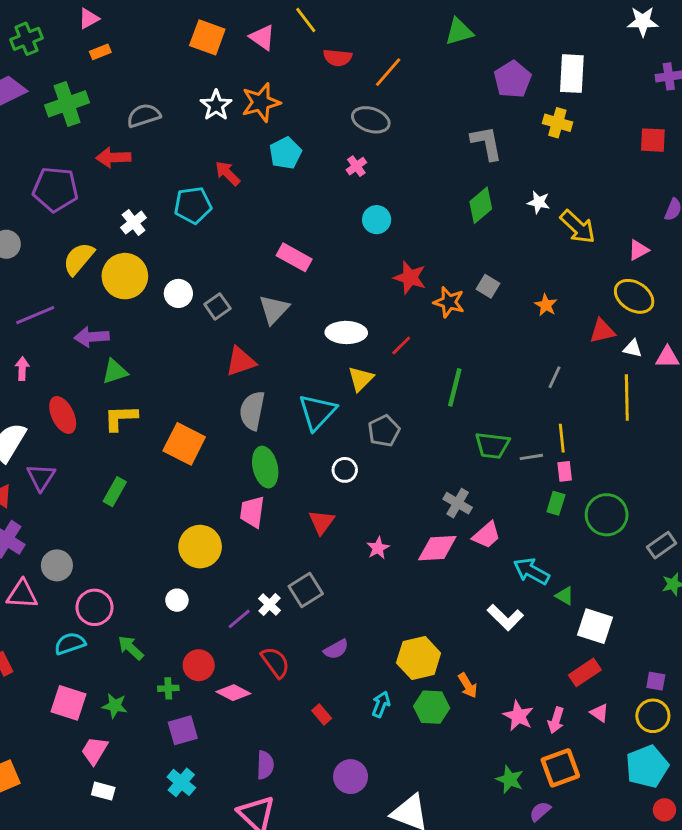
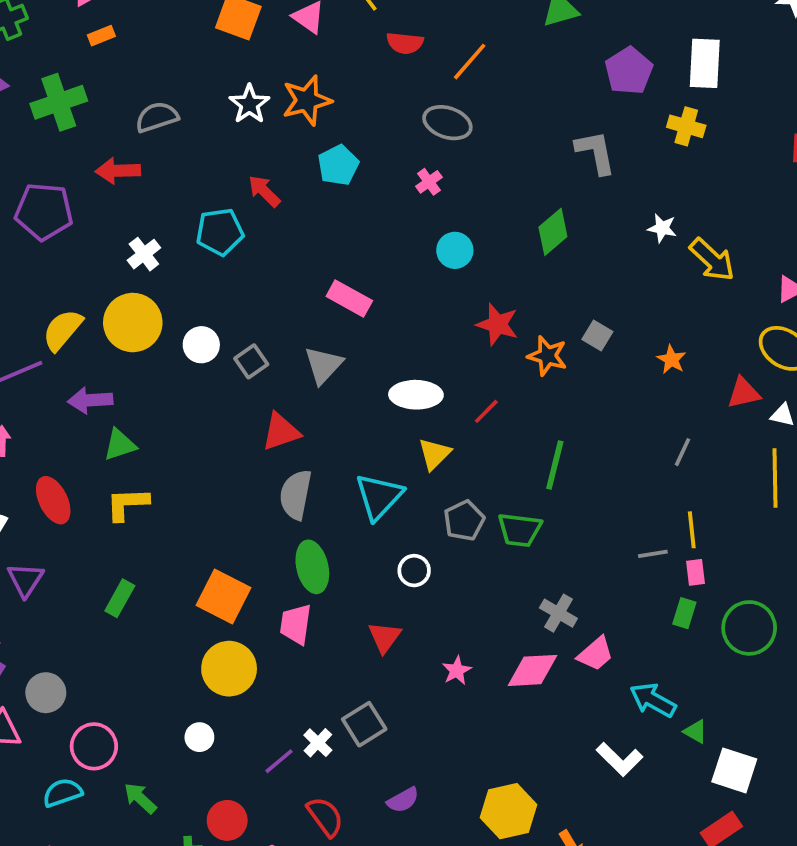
green diamond: (481, 205) -> (553, 232), moved
yellow semicircle: (79, 259) -> (62, 330), moved
orange square: (184, 444) -> (223, 596), moved
green trapezoid: (492, 445) -> (520, 530), moved

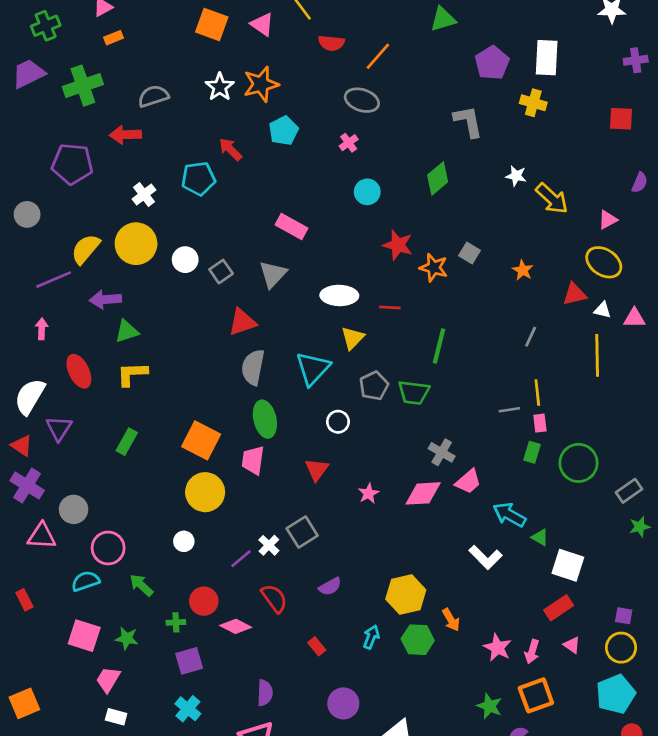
red line: (486, 411) -> (390, 307), turned 48

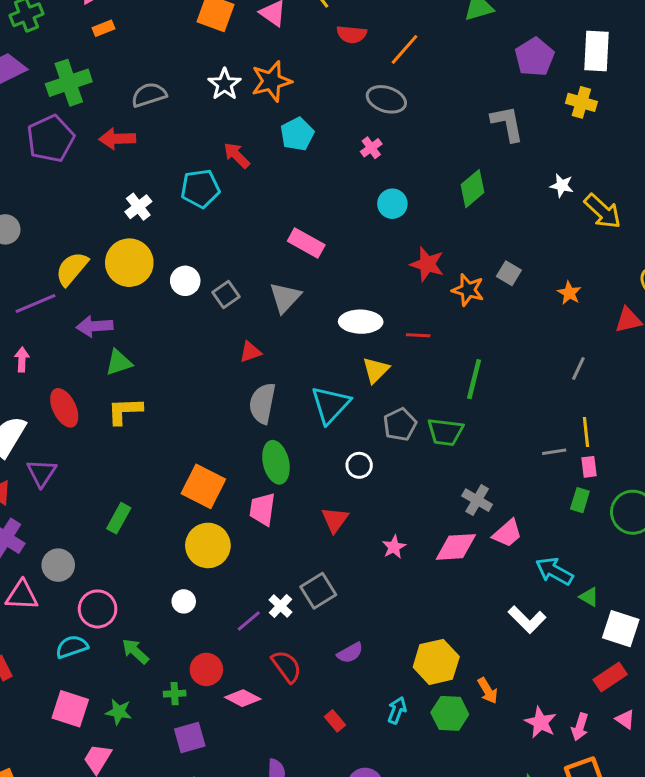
purple pentagon: (72, 164) -> (51, 139), moved, turned -30
red triangle: (242, 322) -> (250, 352), size x0.7
green rectangle: (127, 442) -> (119, 518), moved

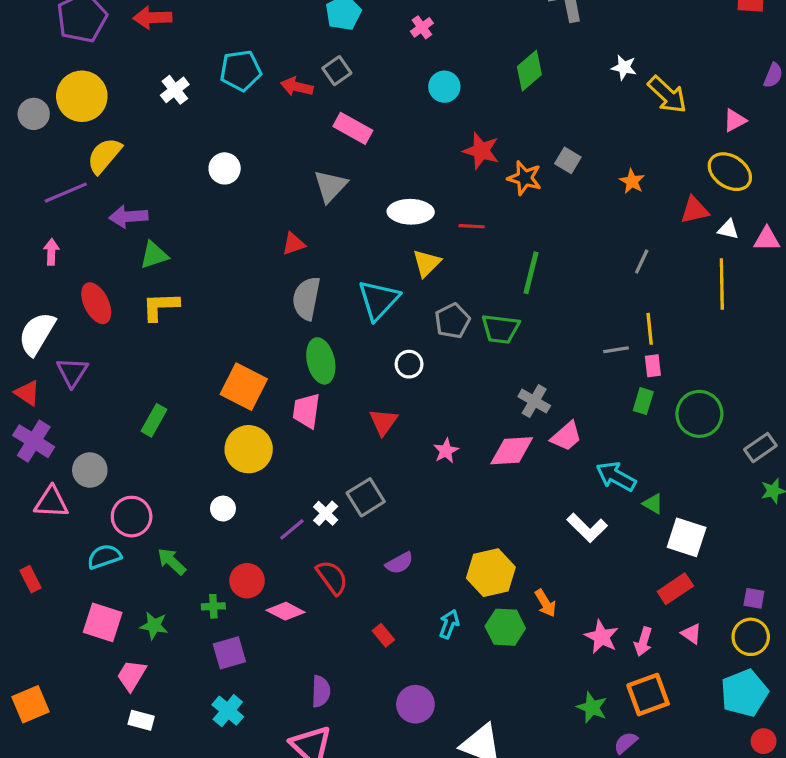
red arrow: (237, 155) -> (297, 87), moved, turned -32
yellow circle: (129, 263) -> (82, 96), moved
gray square: (226, 294) -> (337, 71), moved

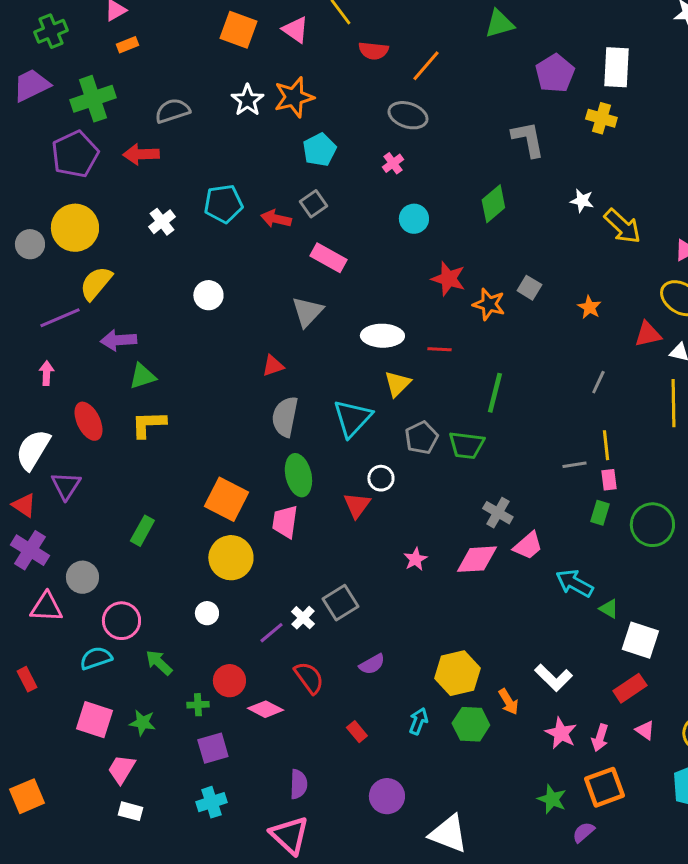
red triangle: (383, 422) -> (357, 505), moved
white L-shape: (587, 528) -> (553, 678), moved
cyan cross: (228, 711) -> (211, 802), turned 32

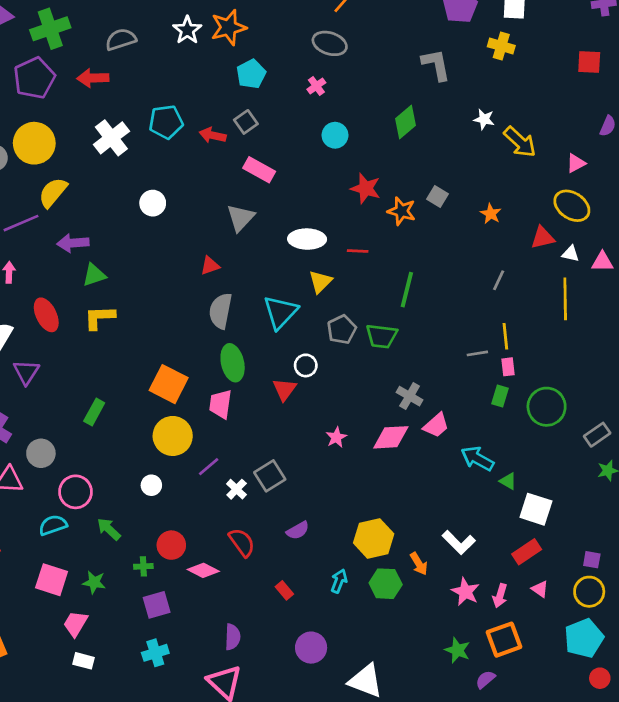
white cross: (162, 222) -> (111, 138), size x1.5
purple line: (271, 633) -> (209, 467), moved

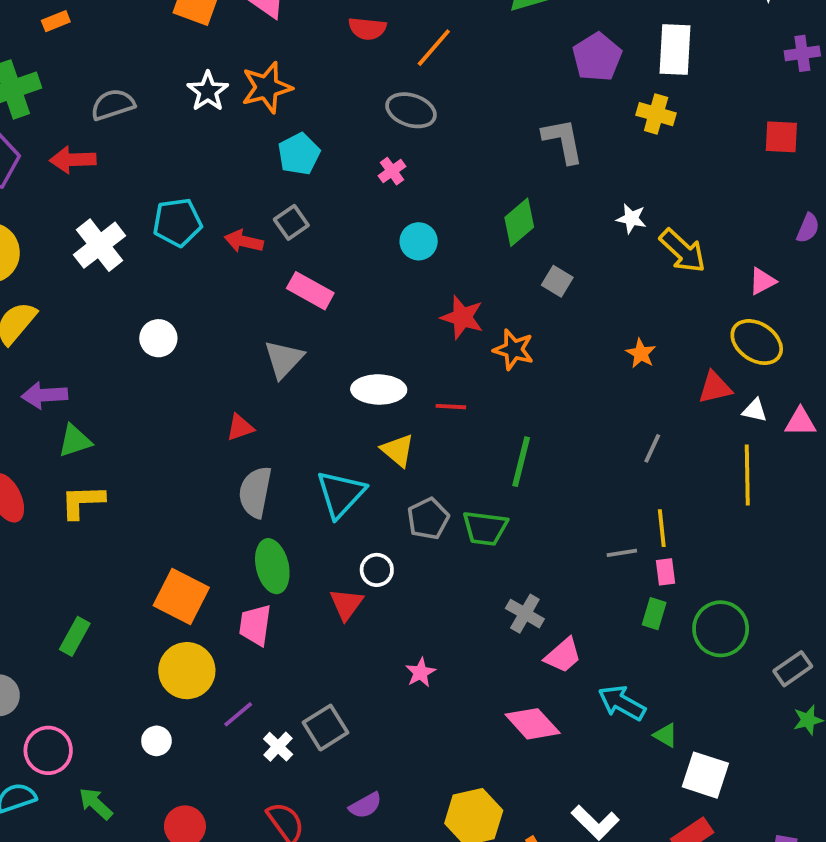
gray square: (437, 196) -> (557, 281), moved
yellow triangle: (320, 282) -> (398, 450), turned -35
pink diamond: (391, 437) -> (533, 724), moved, turned 51

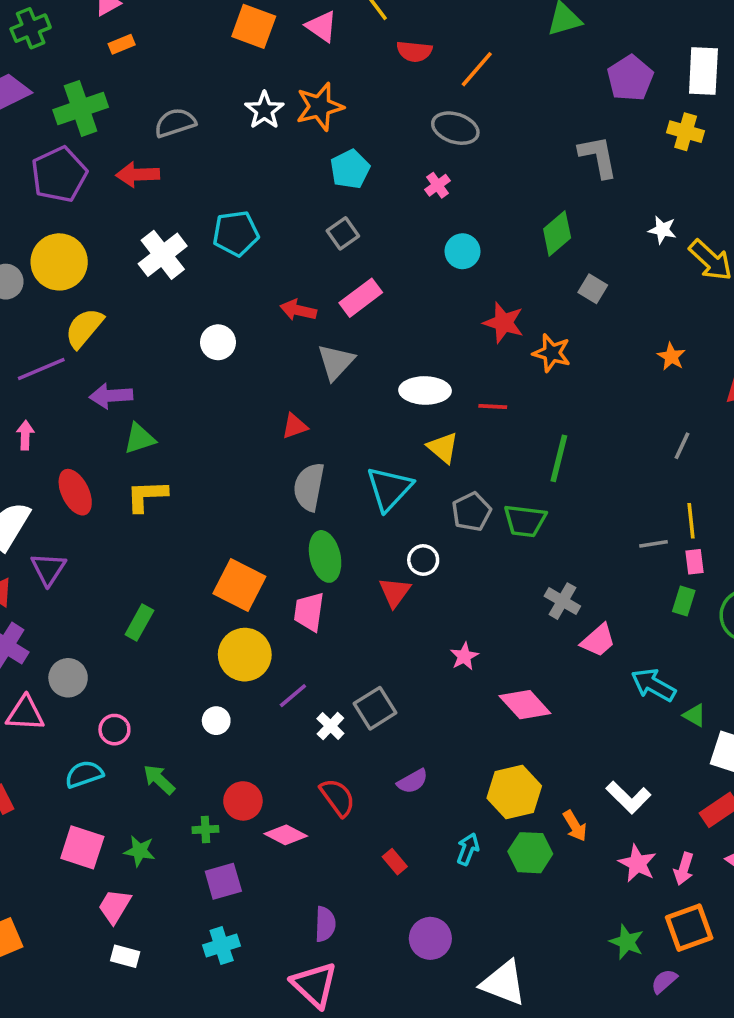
red arrow: (244, 241) -> (298, 310), moved
pink rectangle: (310, 291) -> (361, 298), turned -66
pink diamond: (533, 724) -> (525, 705), moved
pink circle: (48, 750) -> (114, 730), size x0.7

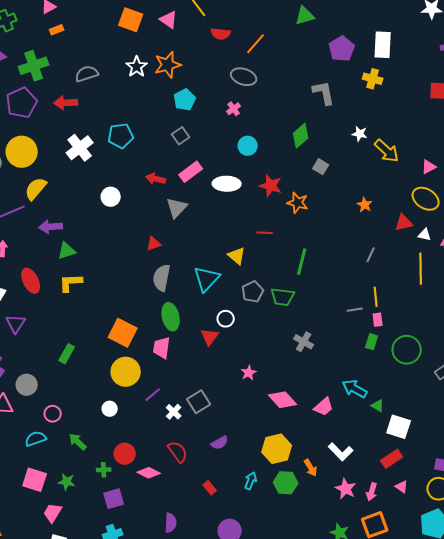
white ellipse: (425, 390) -> (227, 184), moved
pink trapezoid: (598, 640) -> (324, 407), moved

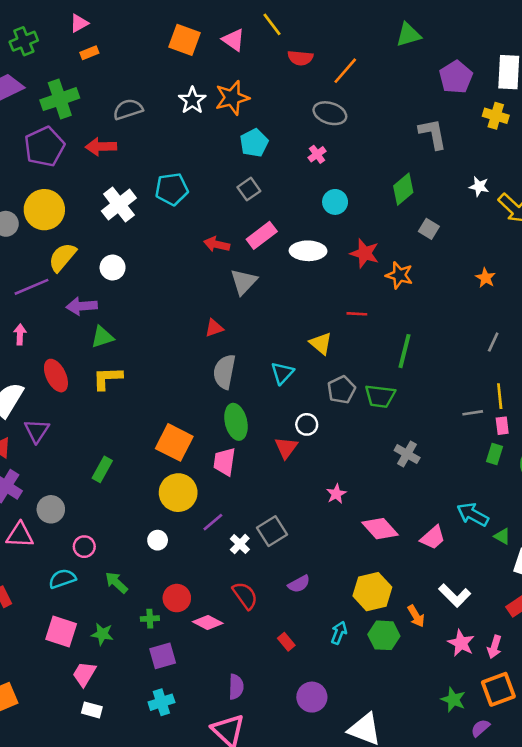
white circle: (111, 197) -> (113, 268), moved
cyan triangle: (207, 279) -> (282, 373), size x0.7

